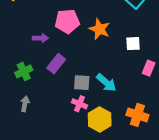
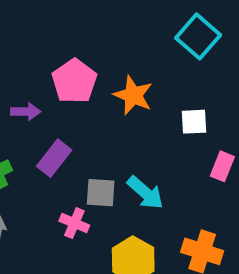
pink pentagon: (67, 21) -> (74, 81), turned -30
pink cross: (79, 104) -> (74, 223), moved

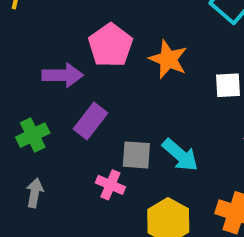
purple arrow: (26, 112) -> (63, 75), size x1.4

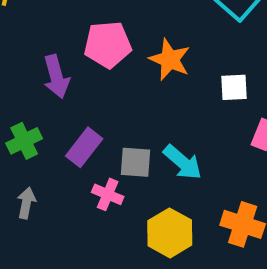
pink pentagon: (110, 45) -> (108, 45), turned 30
purple arrow: (63, 75) -> (56, 77), turned 75
purple rectangle: (91, 121) -> (84, 147), moved

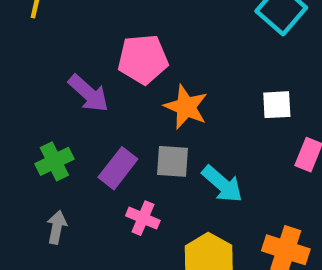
orange star: (170, 60) -> (186, 107), moved
purple arrow: (56, 77) -> (88, 93), turned -33
gray square: (135, 162) -> (172, 161), moved

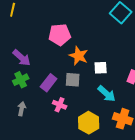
purple arrow: (88, 93) -> (22, 58), moved
white square: (277, 105) -> (101, 68), moved
cyan arrow: (222, 184) -> (107, 94), moved

